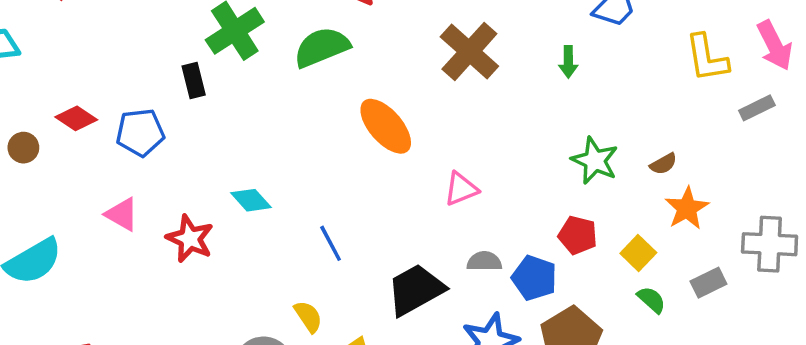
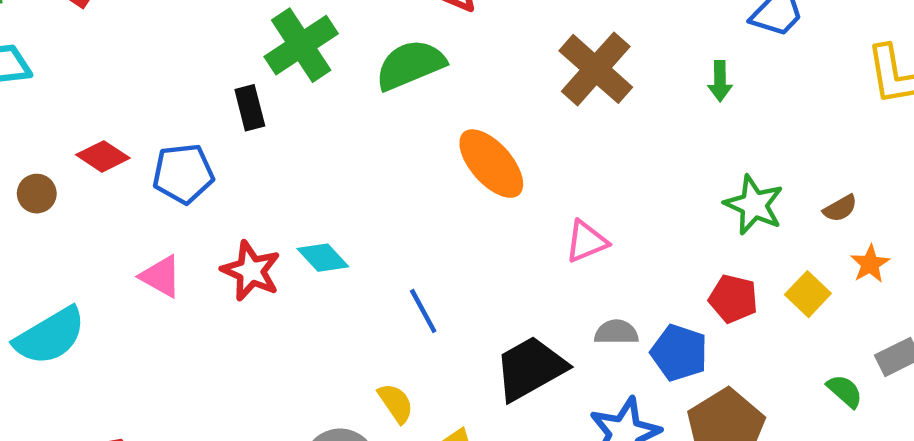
orange star: (687, 208) -> (870, 264), size x0.7
red star: (190, 239) -> (251, 271), moved
yellow square: (638, 253) -> (808, 294), moved
green semicircle: (651, 300) -> (845, 391), moved

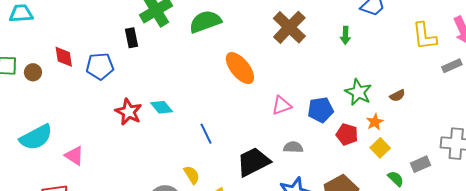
red diamond: (103, 156) -> (64, 57), turned 45
orange star: (870, 264) -> (375, 122), moved
pink triangle: (161, 276) -> (74, 156), moved
yellow square: (808, 294) -> (380, 148), moved
blue pentagon: (679, 353) -> (321, 110), moved, turned -30

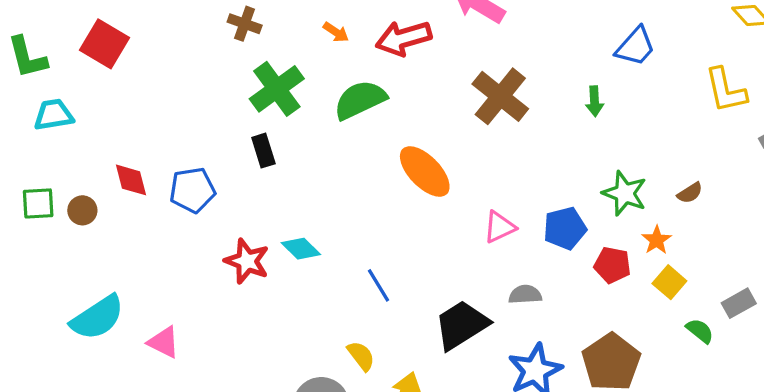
black rectangle: (131, 38) -> (263, 151), moved

